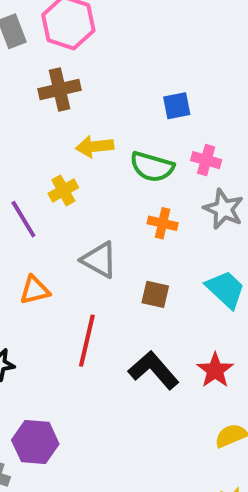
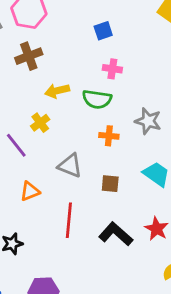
blue square: (177, 106) -> (103, 31), moved
pink cross: (206, 160) -> (112, 69), moved

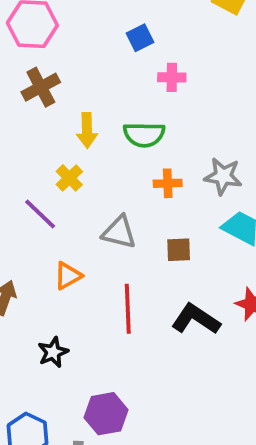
pink cross: (112, 69) -> (172, 77), moved
yellow arrow: (57, 91) -> (87, 130), turned -70
gray star: (148, 121) -> (223, 176), moved

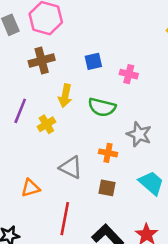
blue square: (140, 38) -> (93, 61), moved
gray star: (223, 176) -> (139, 134), moved
orange cross: (168, 183) -> (108, 153), moved
purple line: (40, 214) -> (20, 111), moved, turned 55

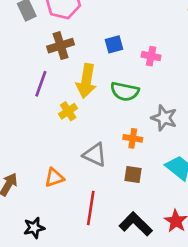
yellow arrow: (65, 96) -> (86, 81), size x1.4
purple line: (20, 111) -> (41, 84), moved

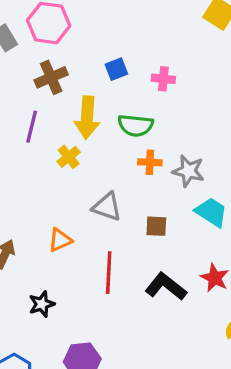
gray star: (164, 118) -> (188, 171), moved
orange cross: (133, 138) -> (150, 162), moved

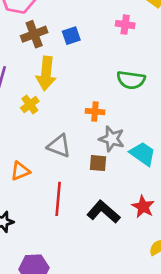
brown cross: (51, 77) -> (34, 34), moved
pink cross: (163, 79) -> (125, 25), moved
green semicircle: (136, 125) -> (131, 80), moved
gray star: (188, 171) -> (112, 139), moved

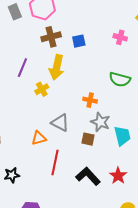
cyan trapezoid: (143, 154) -> (122, 136), turned 35
orange triangle: (20, 171) -> (39, 138), moved

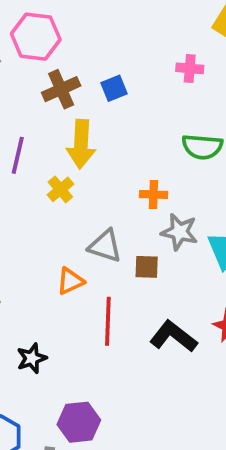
brown square: (88, 139) -> (147, 267), moved

